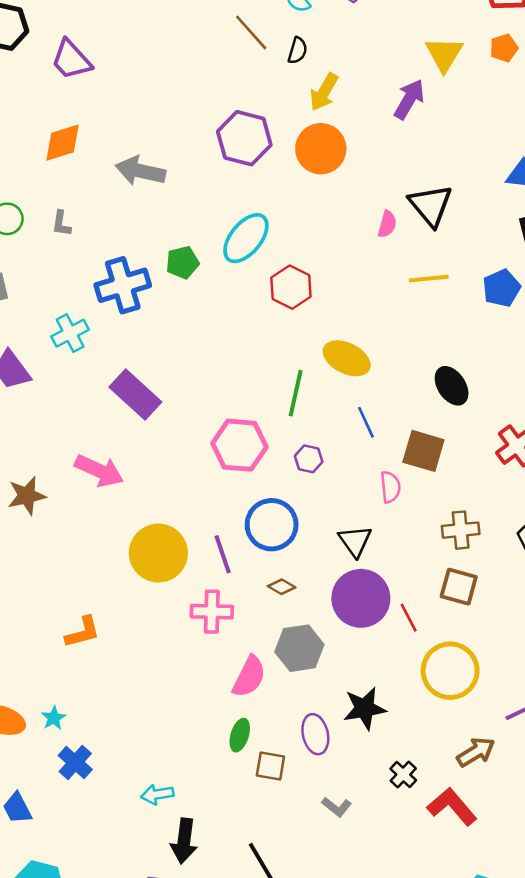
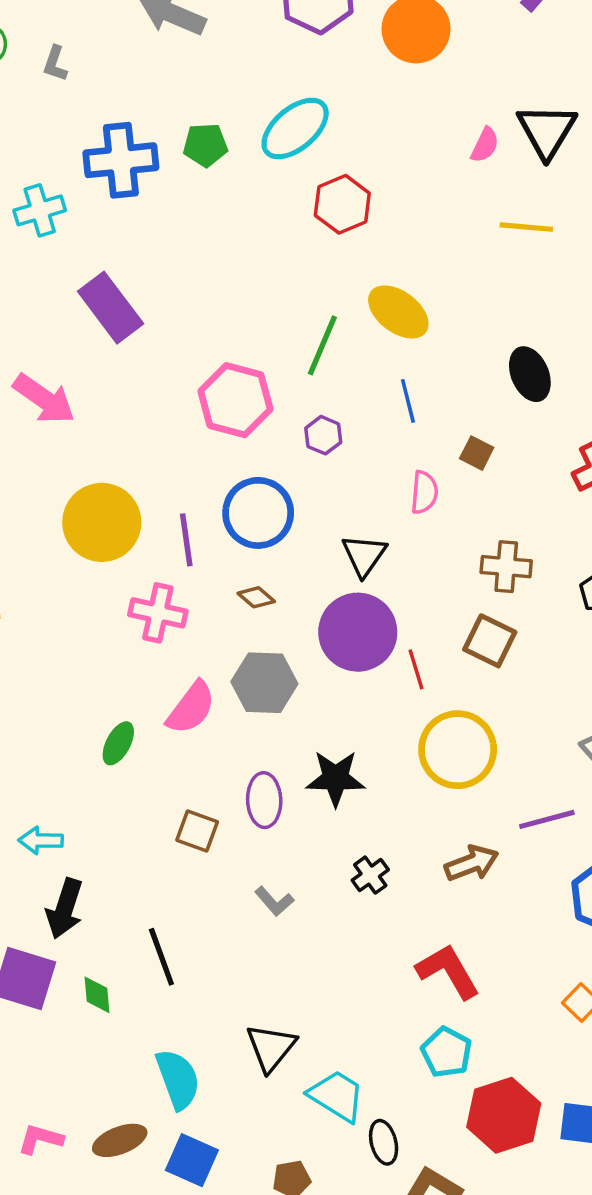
brown square: (423, 451) -> (477, 453), size x0.6
green ellipse: (240, 735) -> (118, 743), moved
red L-shape: (452, 807) -> (448, 971), moved

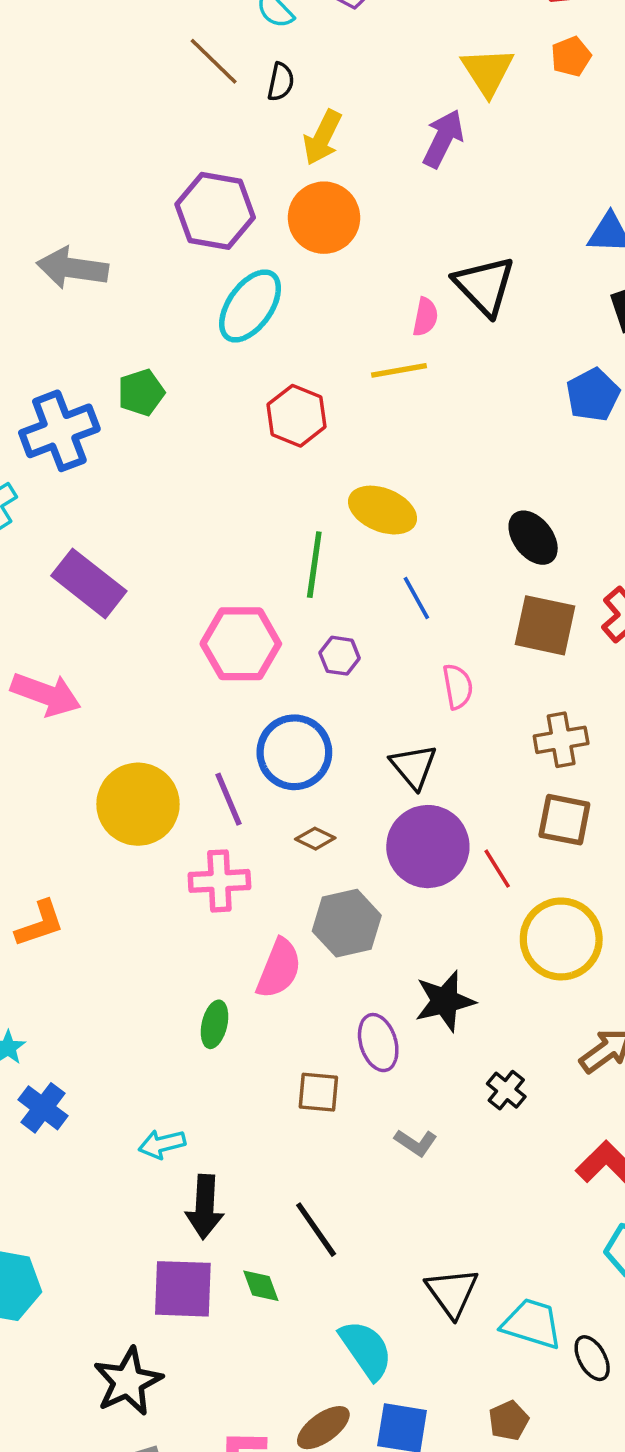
cyan ellipse: (295, 129) -> (250, 306), moved
yellow line: (526, 227) -> (399, 370), moved
brown square: (477, 453) -> (545, 625), moved, size x1.8

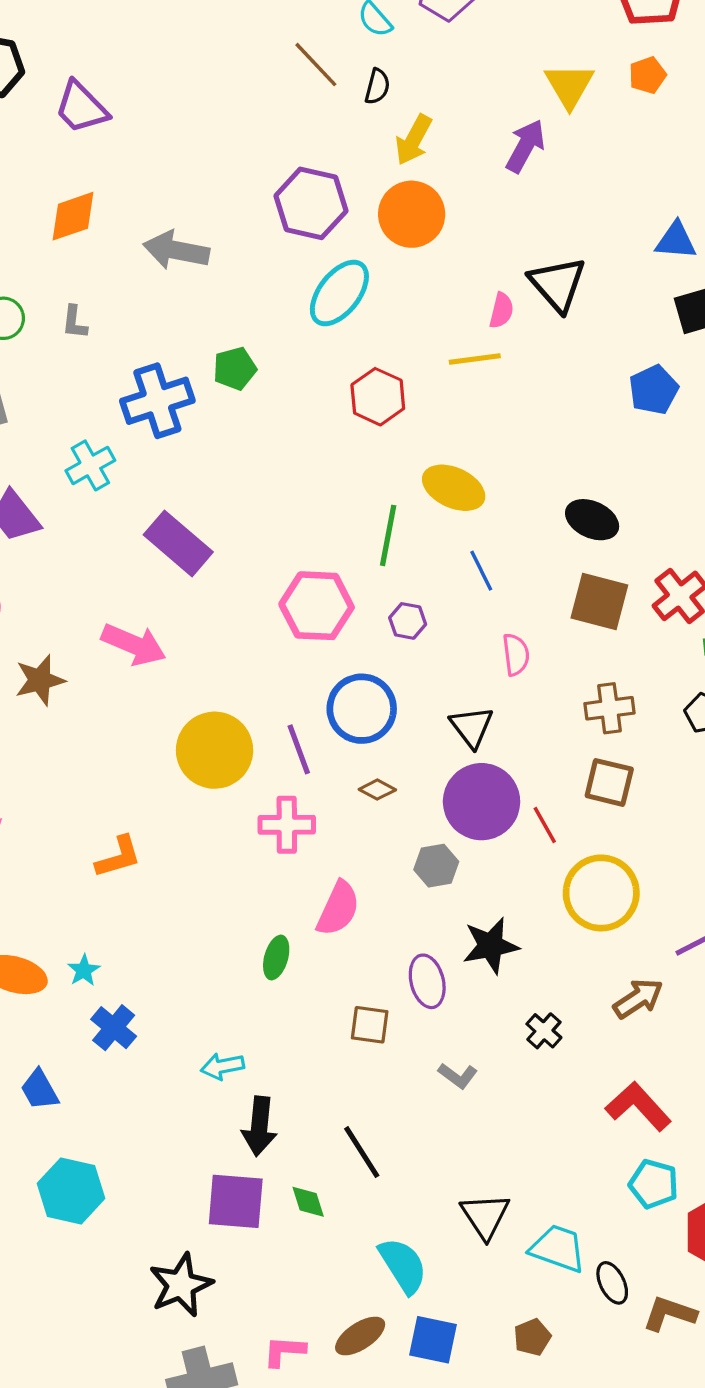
black ellipse: (533, 538) -> (592, 520), turned -30
gray hexagon: (347, 923) -> (436, 866), moved, size x0.7

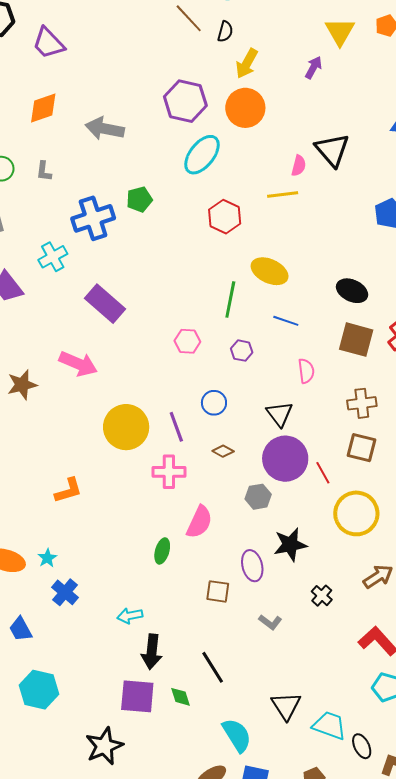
purple arrow: (525, 146) -> (313, 68), size x0.7
blue line: (481, 571) -> (286, 321), turned -45
pink hexagon: (317, 606) -> (187, 341), size x0.6
blue circle: (362, 709) -> (214, 403), size x0.6

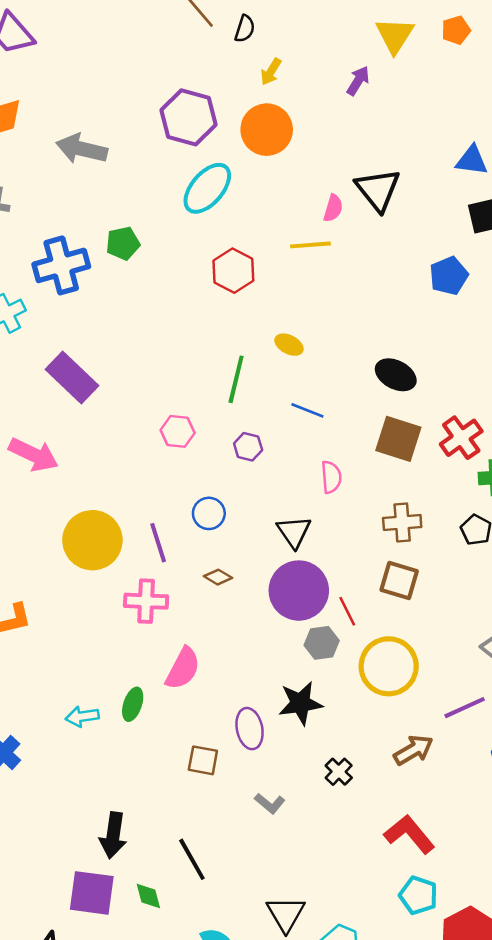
yellow arrow: (247, 63) -> (271, 72), size x0.7
yellow ellipse: (270, 271) -> (289, 345), size x0.6
gray hexagon: (258, 497) -> (322, 643), moved
cyan arrow: (130, 616) -> (82, 717), moved

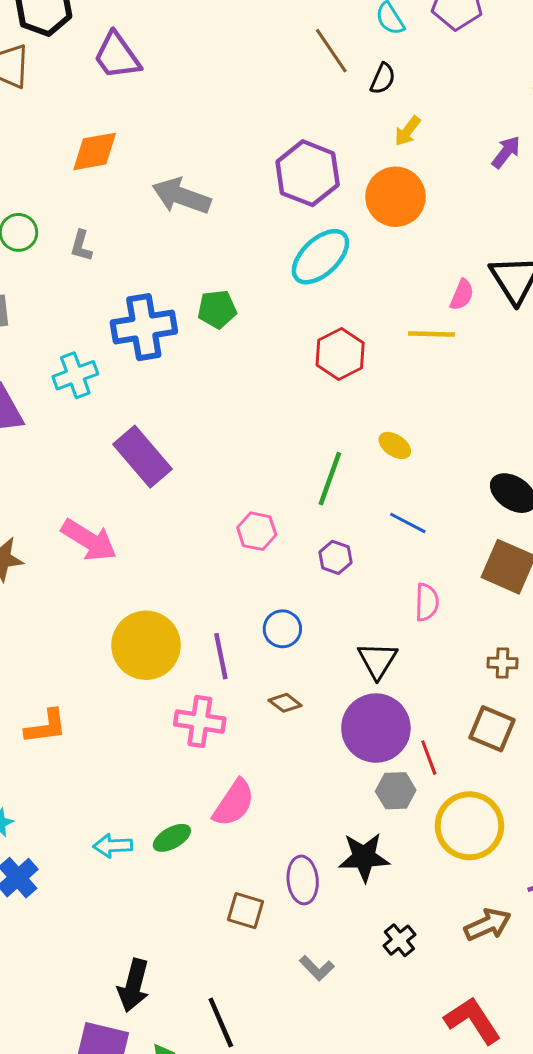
brown cross: (402, 523) -> (502, 663), size x0.7
green ellipse: (133, 704) -> (172, 838), turned 36

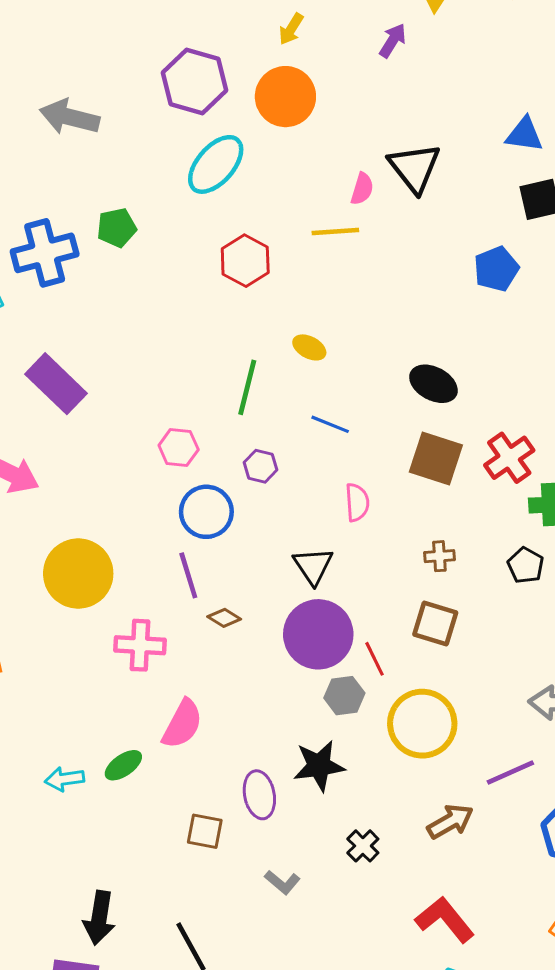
blue circle: (282, 629) -> (206, 512), moved, size x1.4
purple line: (221, 656) -> (188, 575), moved

